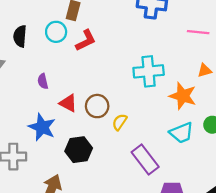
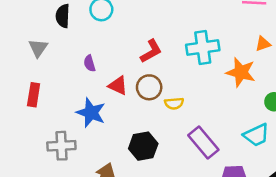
red L-shape: (86, 40) -> (151, 51), moved
yellow semicircle: (120, 122) -> (174, 103), turned -126
cyan trapezoid: (182, 133) -> (256, 135), moved
black hexagon: (79, 150) -> (143, 146), moved

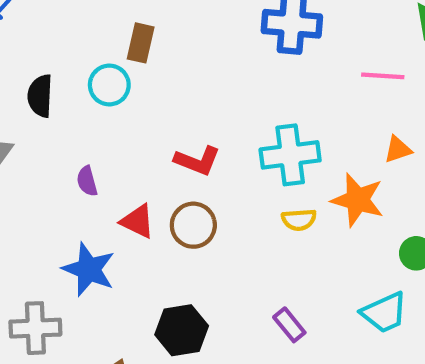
red L-shape: (151, 51) -> (197, 161), turned 50
yellow semicircle: (174, 103) -> (299, 220), moved
purple rectangle: (203, 142) -> (289, 325), size x0.6

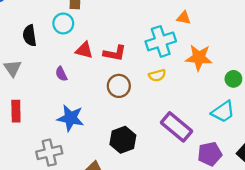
orange triangle: (398, 149) -> (184, 18), moved, turned 40
yellow semicircle: (299, 220) -> (157, 75), moved
red triangle: (138, 221) -> (84, 50), moved
purple rectangle: (289, 325) -> (176, 127), size x1.8

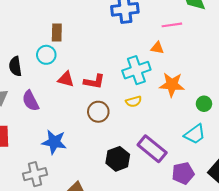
purple semicircle: (61, 74) -> (31, 101), moved, size x1.5
black hexagon: (123, 140) -> (118, 159), moved

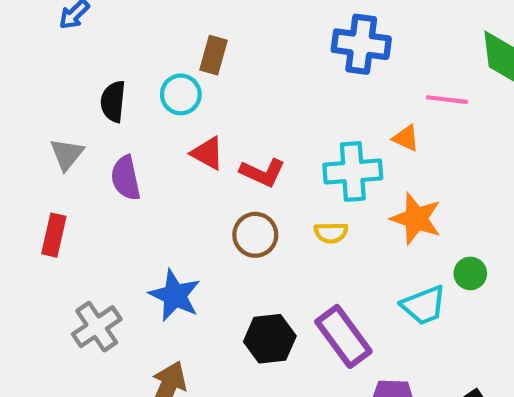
cyan trapezoid: (195, 134) -> (424, 305), moved
blue star: (54, 142) -> (175, 295), moved
gray cross: (35, 174) -> (97, 327), turned -35

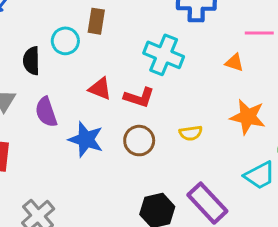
cyan circle: (181, 94) -> (65, 41), moved
cyan cross: (353, 172) -> (164, 55), moved, turned 33
blue star: (175, 295) -> (86, 139), moved

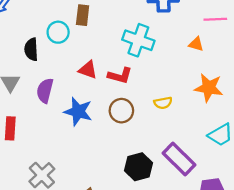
purple semicircle: (46, 112) -> (45, 91), turned 35

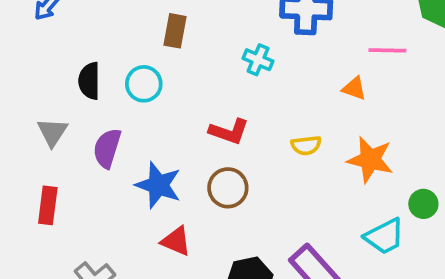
cyan circle: (58, 32) -> (144, 84), moved
cyan cross: (138, 40) -> (258, 60), moved, size x0.6
red triangle: (88, 70) -> (176, 241), moved
yellow semicircle: (163, 103) -> (306, 145), moved

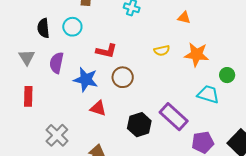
red L-shape: (229, 131) -> (106, 51), moved
cyan trapezoid: (384, 236) -> (208, 94), turned -130

